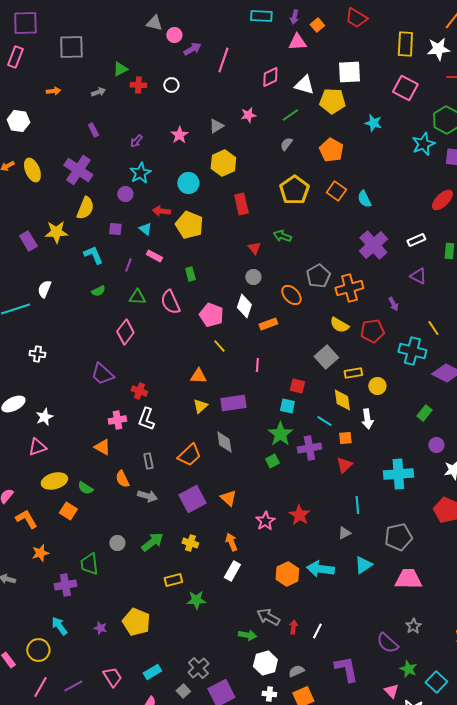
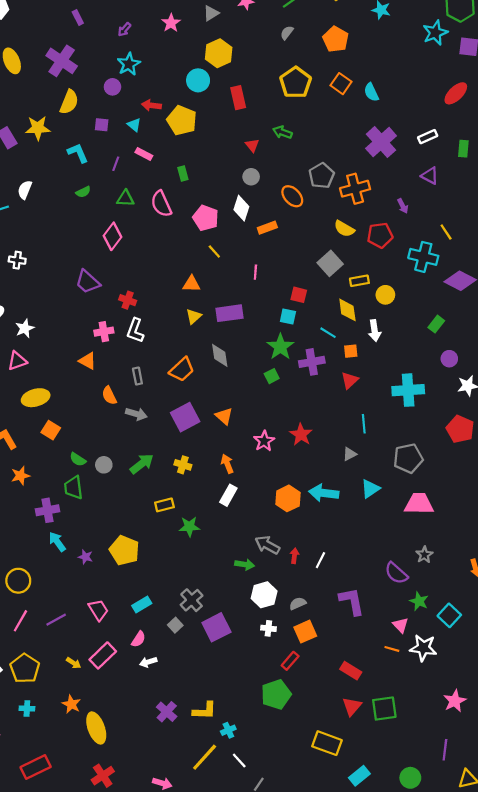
cyan circle: (188, 183) -> (198, 80), moved
green semicircle: (85, 488) -> (78, 459), moved
cyan arrow: (59, 626) -> (57, 542), moved

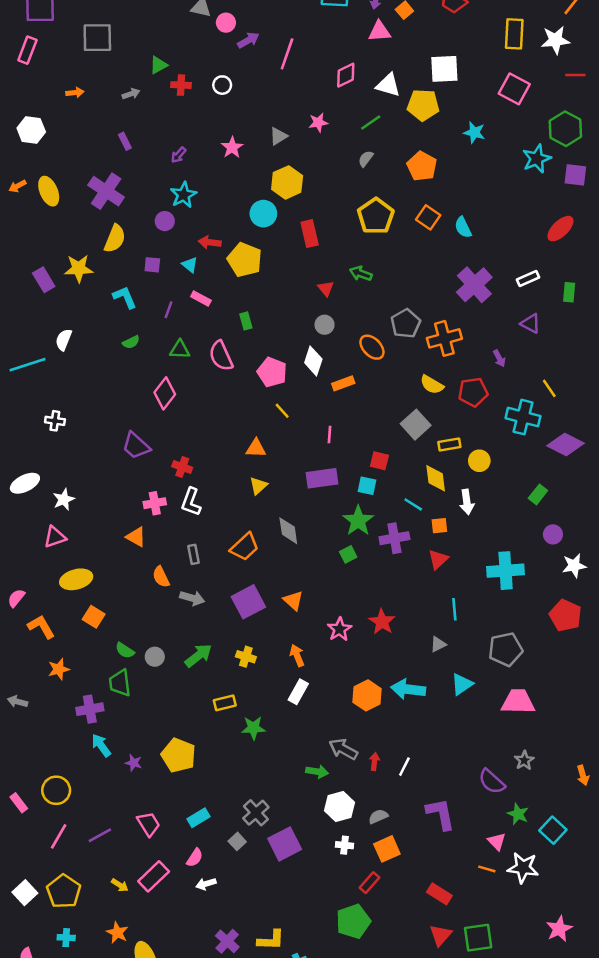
purple rectangle: (229, 313) -> (322, 478), moved

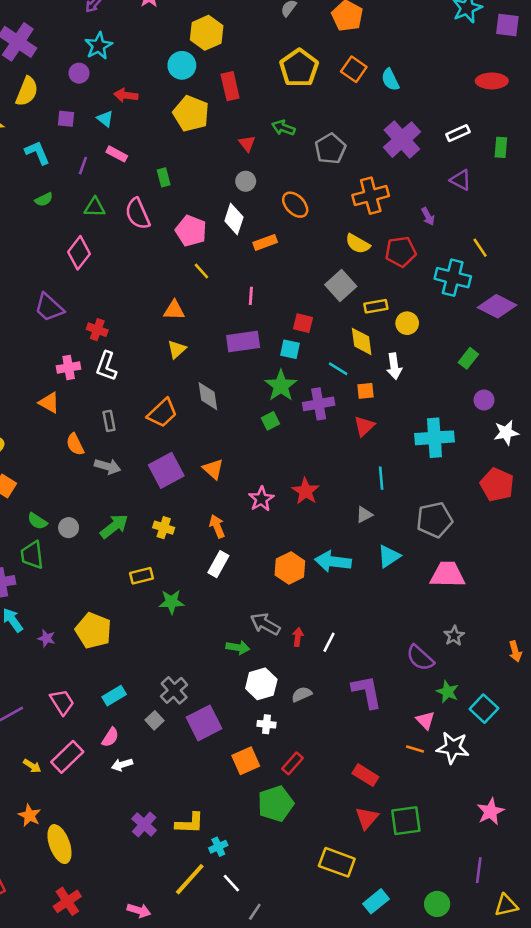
red ellipse: (560, 229) -> (492, 81), turned 44
yellow pentagon: (245, 260) -> (191, 114), moved
gray pentagon: (406, 323) -> (330, 149), moved
orange square: (387, 849) -> (246, 761), moved

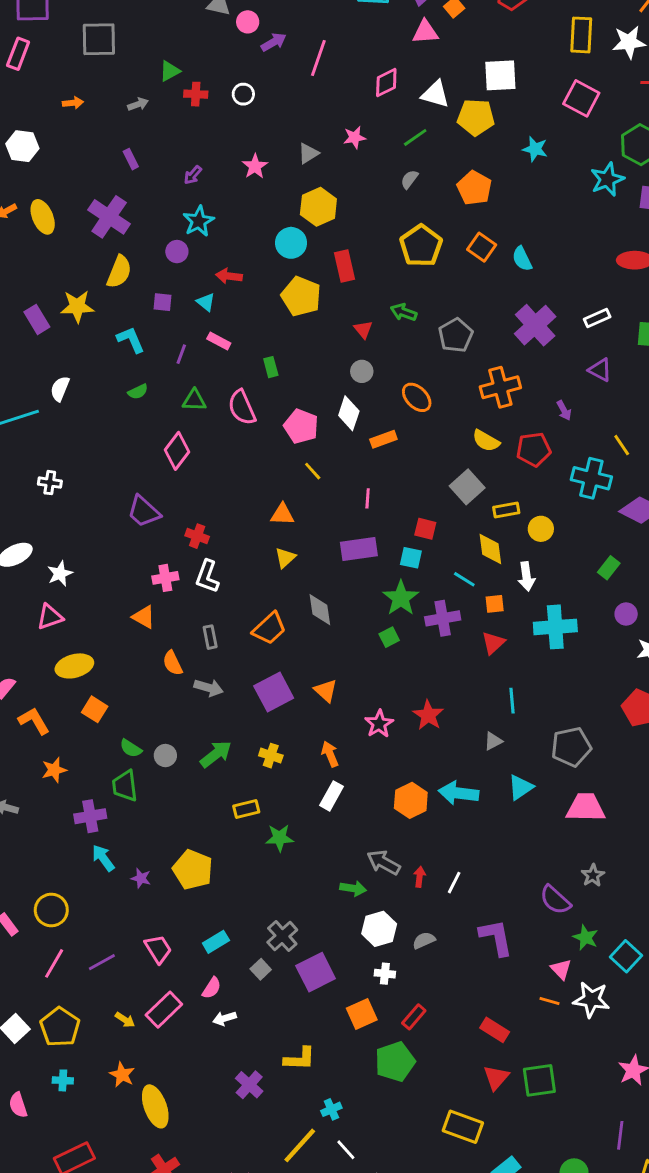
cyan cross: (434, 438) -> (555, 627), moved
yellow L-shape: (190, 823) -> (300, 1059), moved

